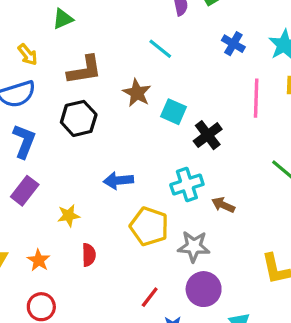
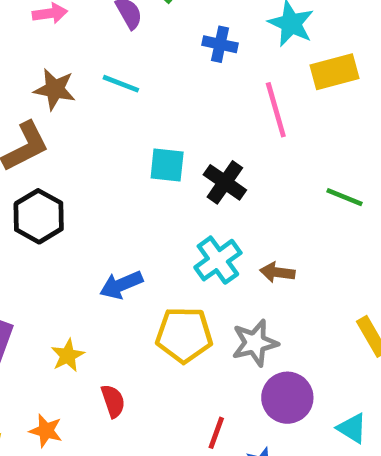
brown star: (137, 93) -> (55, 89), moved

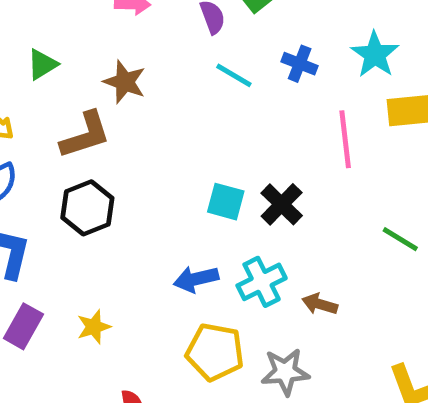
cyan line: (121, 84) -> (234, 75), moved
cyan square: (167, 165) -> (226, 202), moved
blue arrow: (121, 285) -> (196, 279), moved
yellow star: (68, 355) -> (94, 327), moved

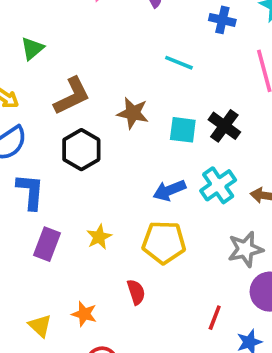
cyan line: (234, 75) -> (179, 63), moved
brown star: (125, 82) -> (133, 113), moved
yellow pentagon: (215, 352) -> (164, 242), moved

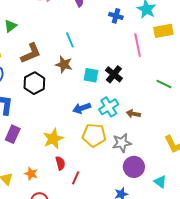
cyan line: (179, 63) -> (70, 40), moved, turned 42
yellow star: (99, 237) -> (53, 139), moved, size x1.5
yellow pentagon: (164, 242) -> (94, 135), moved
red line: (215, 318) -> (76, 178), moved

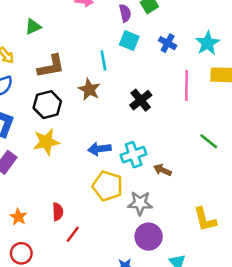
black cross: (114, 74) -> (141, 100), moved
cyan square: (91, 75) -> (129, 41), moved
yellow star: (53, 139) -> (46, 142), moved

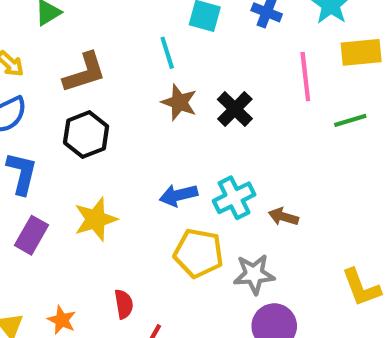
brown star: (89, 89) -> (179, 102), moved
green line: (209, 141) -> (350, 120), moved, turned -48
yellow star: (46, 142) -> (96, 219), moved

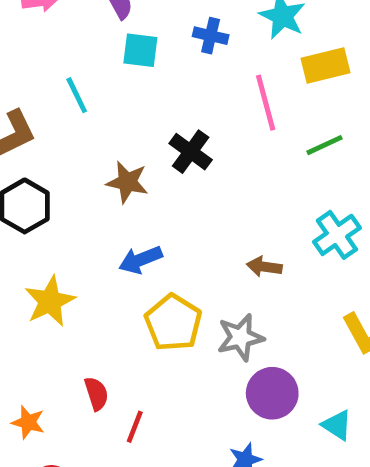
cyan line: (167, 53) -> (77, 95), moved
brown star: (179, 102) -> (127, 182), moved
cyan cross: (234, 198) -> (337, 235), moved
yellow pentagon: (198, 253) -> (173, 323), turned 30

